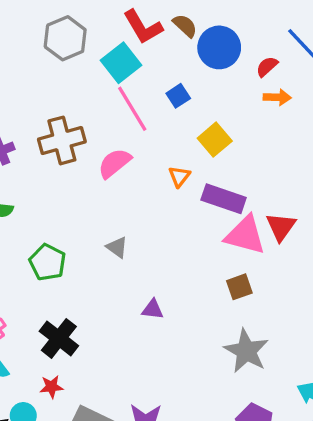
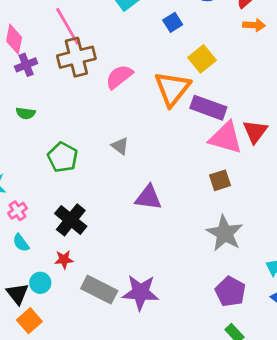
pink line: (132, 109) -> (67, 26), moved
orange triangle: (179, 176) -> (172, 89), size x2.0
purple triangle: (153, 309) -> (148, 198), size x1.5

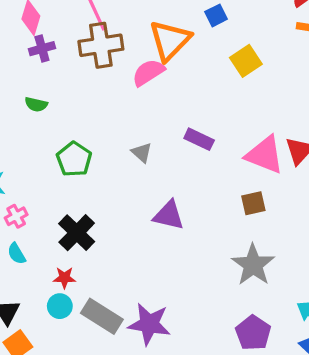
orange triangle: (172, 89) -> (170, 40), moved
purple rectangle: (208, 108) -> (199, 139), moved, size x0.7
cyan circle: (40, 283) -> (60, 306), moved

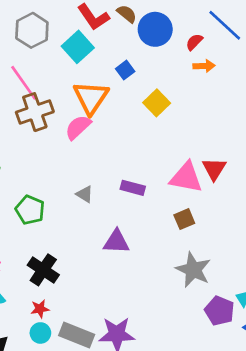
purple rectangle: (199, 139) -> (133, 188), moved
purple pentagon: (253, 333) -> (220, 311), moved

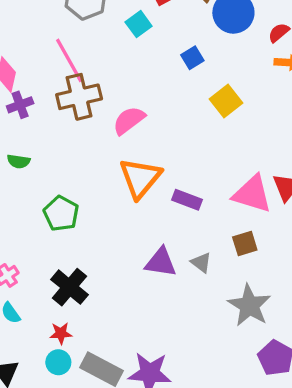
cyan square: (78, 47) -> (139, 24), size x0.7
orange triangle: (91, 98) -> (140, 178), moved
gray triangle: (85, 194) -> (201, 263), moved

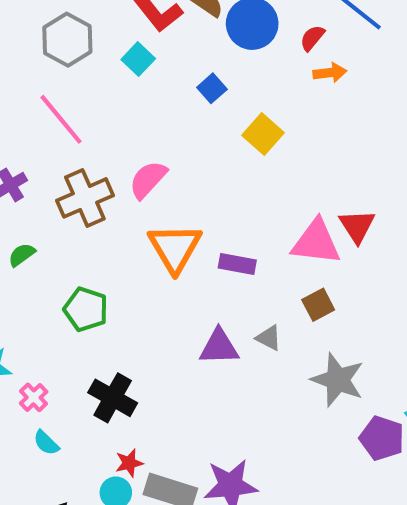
brown cross: (79, 97) -> (85, 198), moved
green semicircle: (19, 161) -> (22, 255), turned 145
red star: (61, 333) -> (129, 463), moved

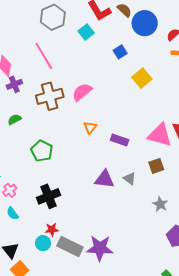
orange triangle: (175, 248) -> (90, 127), size x0.5
gray star: (338, 380) -> (160, 204), size x0.6
black cross: (113, 398) -> (48, 196), turned 30

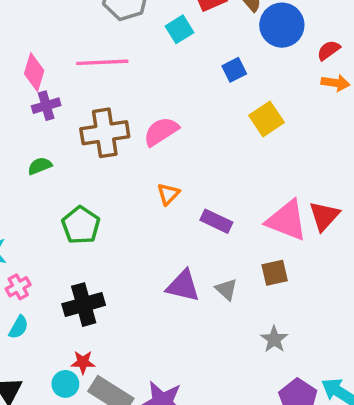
pink line: (44, 56) -> (102, 62), turned -68
cyan semicircle: (13, 213) -> (19, 327), turned -120

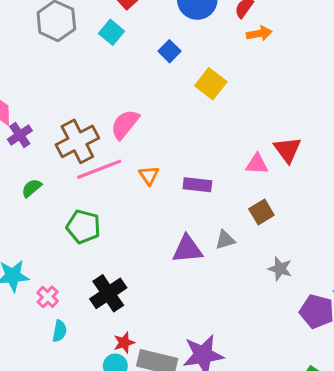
pink line: (102, 62) -> (99, 169), moved
pink triangle: (287, 220) -> (257, 164), size x0.6
gray triangle: (226, 289) -> (225, 240), turned -40

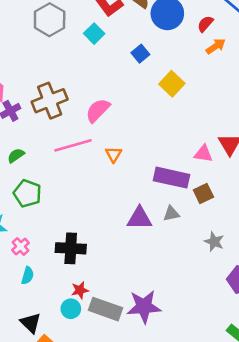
orange arrow: (259, 33) -> (216, 46), turned -30
brown cross: (77, 141) -> (50, 101), moved
purple rectangle: (197, 185) -> (172, 178), moved, size x1.5
green pentagon: (83, 227) -> (27, 193), moved
black cross: (108, 293) -> (71, 248), turned 32

